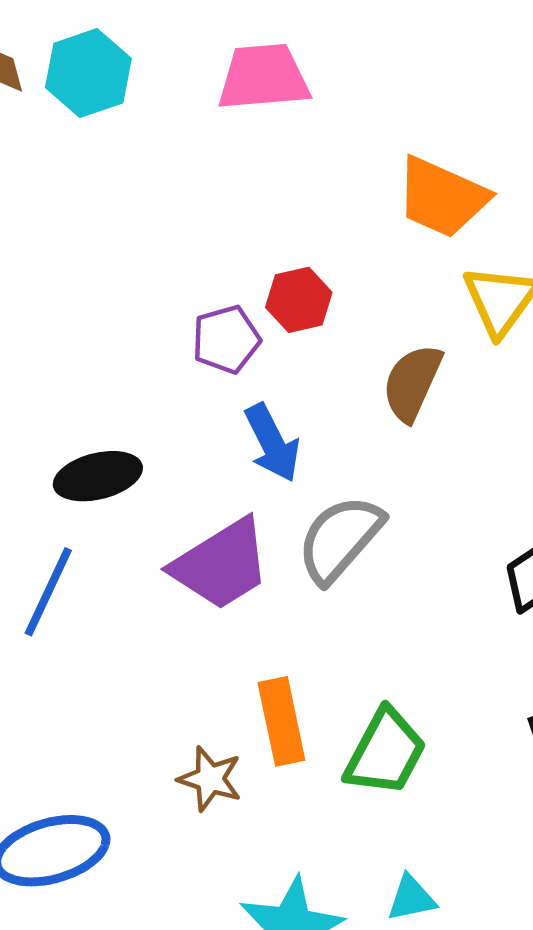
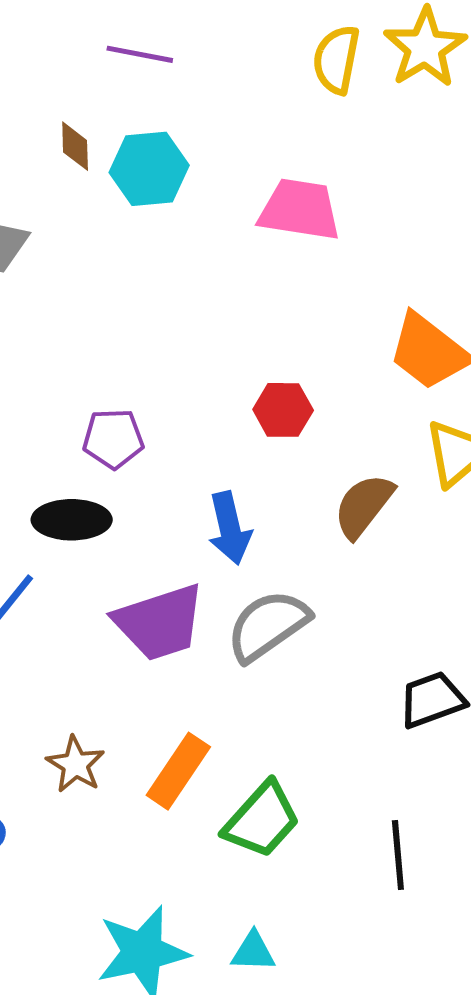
purple pentagon: (226, 339) -> (113, 439), moved
orange rectangle: (281, 721) -> (178, 771), turned 32
brown star: (210, 779) -> (75, 764), moved

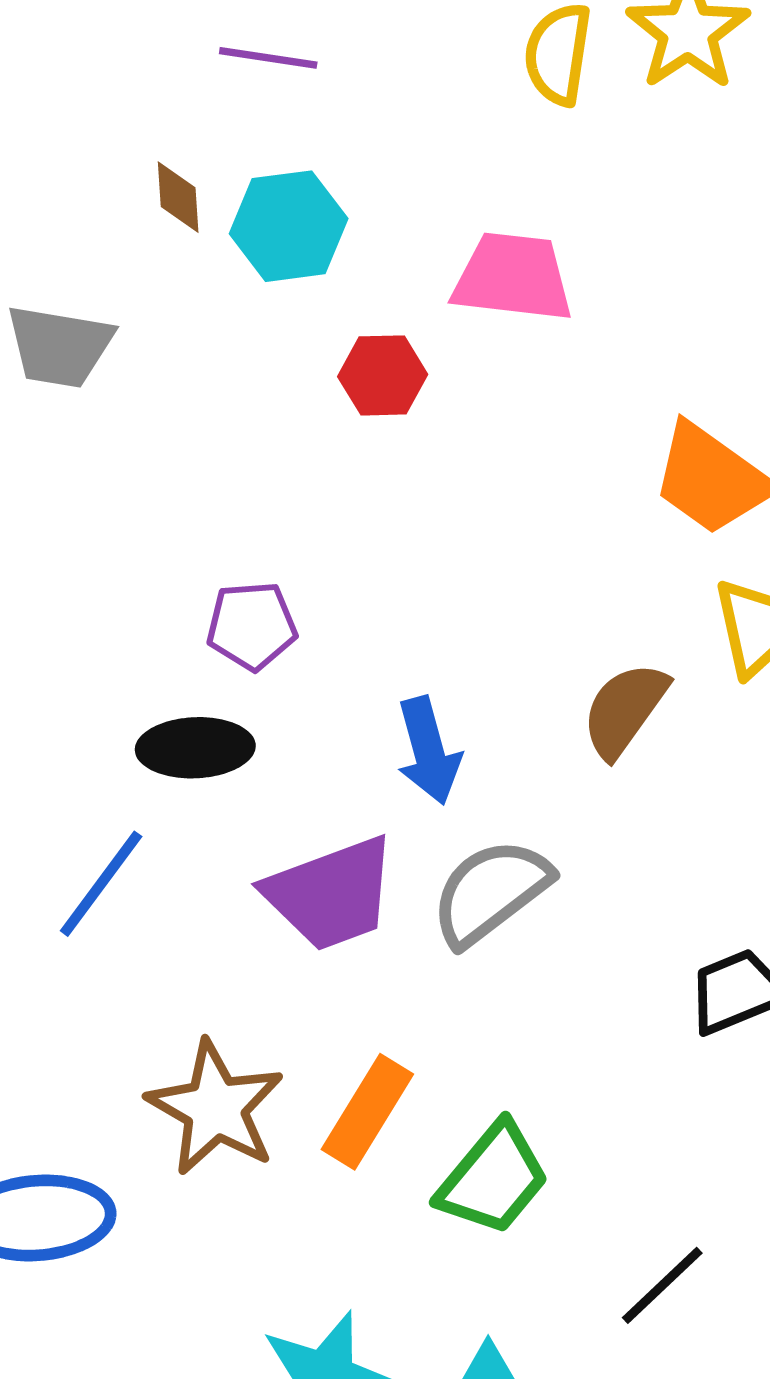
red hexagon: (283, 410) -> (383, 375), moved
brown star: (75, 764) -> (215, 1108), size x1.6
black line: (398, 855) -> (662, 1285), moved, turned 54

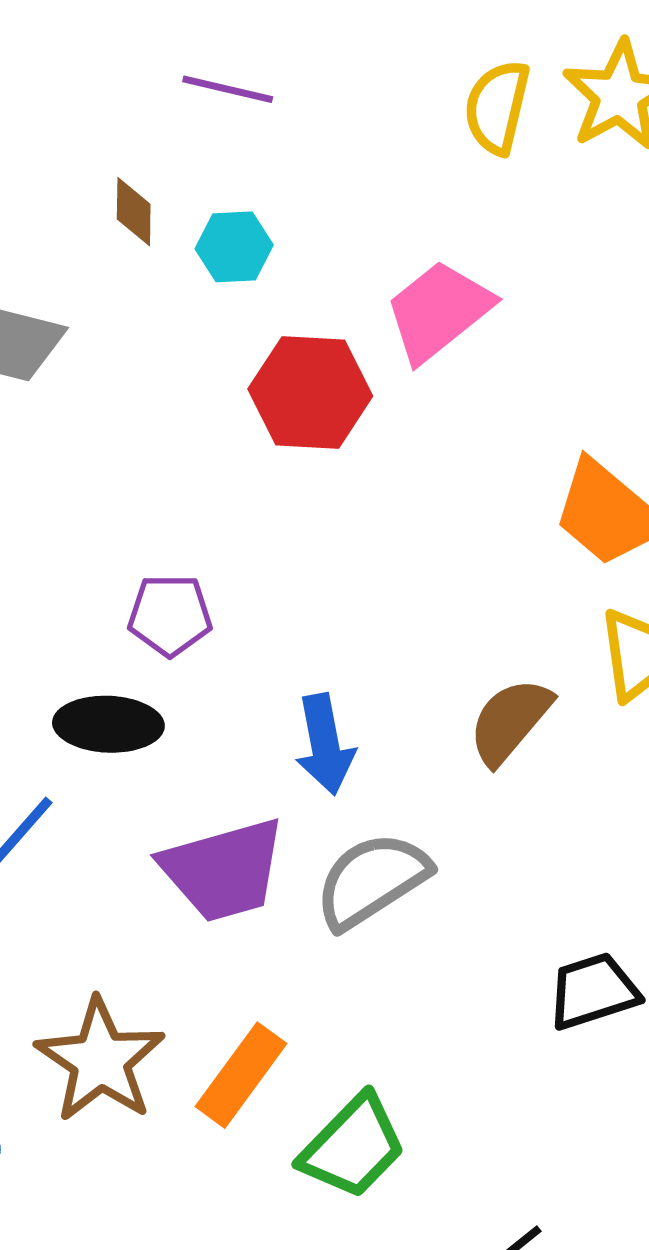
cyan hexagon: (289, 226) -> (234, 247), size x0.7
pink trapezoid: (513, 277) -> (439, 311), turned -50
red hexagon: (383, 375) -> (310, 393), size x1.5

